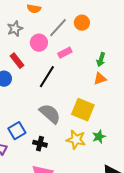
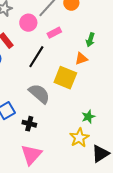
orange triangle: (100, 79) -> (81, 59), moved
yellow square: (83, 110) -> (65, 78), moved
yellow star: (76, 140) -> (79, 138), moved, turned 30

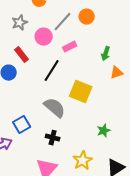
orange triangle: (81, 59) -> (117, 73), moved
black cross: (29, 124) -> (53, 138), moved
yellow star: (79, 138) -> (83, 161), moved

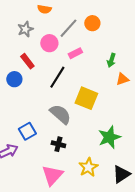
green star: (104, 131) -> (109, 137), size x1.6

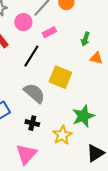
orange triangle: (122, 79) -> (96, 58), turned 32
yellow star: (88, 167) -> (62, 135), moved

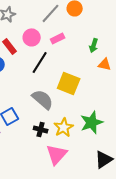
pink circle: (23, 22) -> (32, 37), moved
yellow star: (62, 135) -> (64, 127), moved
pink triangle: (26, 154) -> (57, 154), moved

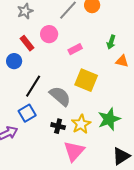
pink rectangle: (58, 38) -> (75, 49), moved
black line: (40, 62) -> (33, 86), moved

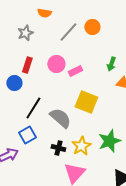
pink circle: (49, 34) -> (56, 64), moved
red rectangle: (27, 43) -> (27, 65), turned 56

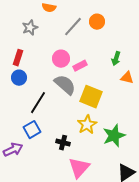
red rectangle: (27, 65) -> (18, 58), moved
gray semicircle: (60, 118) -> (65, 85), moved
yellow star: (81, 146) -> (87, 125), moved

